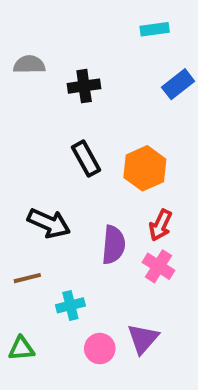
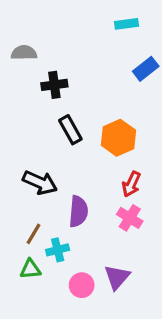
black cross: (84, 86) -> (54, 85), moved
purple semicircle: (113, 245) -> (78, 211), moved
brown line: (27, 278) -> (34, 234), moved, turned -45
green triangle: (21, 349) -> (30, 269), moved

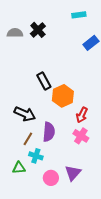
black cross: (54, 85) -> (38, 30), moved, turned -35
orange hexagon: (118, 138) -> (63, 96), moved
brown line: (34, 234) -> (28, 139), moved
cyan cross: (58, 250) -> (36, 156), turned 32

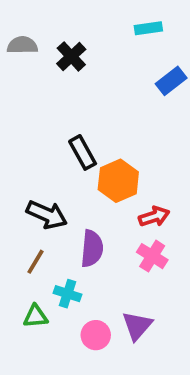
gray semicircle: (15, 33) -> (22, 45), moved
red arrow: (82, 115) -> (154, 216), turned -133
brown line: (28, 139) -> (35, 262), moved

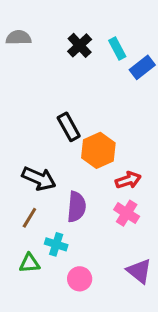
cyan rectangle: (148, 28) -> (117, 49), moved, turned 70
black cross: (71, 56) -> (80, 45), moved
purple triangle: (137, 326) -> (139, 271), moved, turned -32

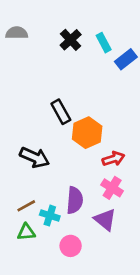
purple semicircle: (76, 207) -> (75, 200), moved
brown line: (29, 218) -> (26, 206), moved, turned 30
purple triangle: (139, 271) -> (105, 220), moved

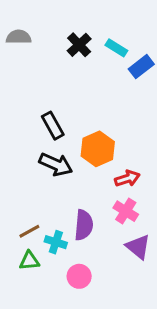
cyan rectangle: (104, 43) -> (116, 48), turned -30
black rectangle: (61, 112) -> (53, 126), moved
black arrow: (35, 157) -> (56, 164), moved
purple triangle: (105, 220) -> (138, 247), moved

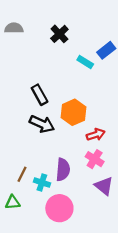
cyan rectangle: (116, 48) -> (85, 62), moved
brown line: (29, 231) -> (22, 174), turned -35
green triangle: (29, 261) -> (13, 202), moved
pink circle: (79, 276) -> (59, 208), size x1.5

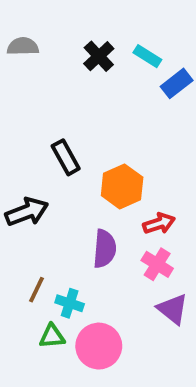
cyan rectangle: (85, 62) -> (147, 56), moved
black arrow: (42, 124) -> (27, 212), moved, turned -45
purple semicircle: (63, 170) -> (105, 249), moved
green triangle: (13, 202) -> (52, 336), moved

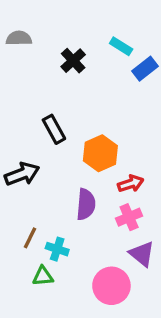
black cross: (99, 56) -> (73, 61), moved
pink cross: (157, 264) -> (129, 217), turned 35
pink circle: (99, 346) -> (111, 286), moved

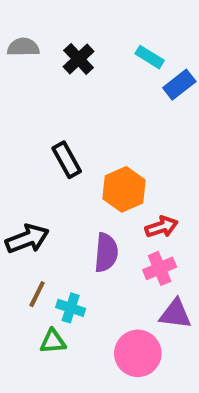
black cross: (73, 61) -> (79, 59), moved
black arrow: (22, 174) -> (27, 239), moved
purple triangle: (142, 254) -> (175, 314), turned -32

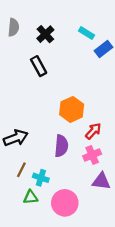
gray semicircle: (23, 47) -> (13, 27), turned 96
black rectangle: (67, 160) -> (39, 66), moved
red arrow: (162, 227) -> (93, 131), turned -30
pink circle: (138, 353) -> (65, 203), moved

